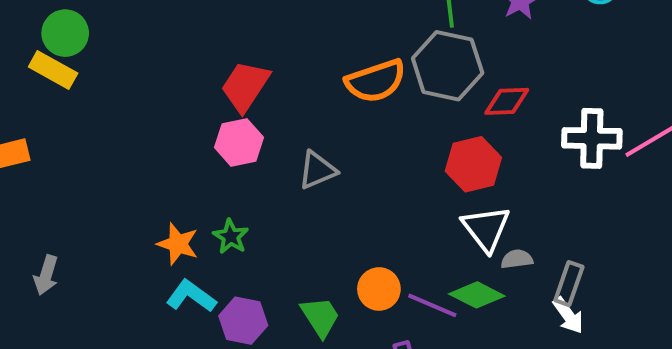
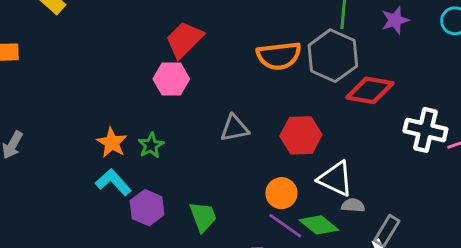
red diamond: (507, 101) -> (370, 90), size x1.4
red hexagon: (473, 164) -> (301, 135), moved
gray triangle: (317, 170) -> (235, 128), moved
white triangle: (486, 228) -> (336, 179), turned -39
orange circle: (379, 289) -> (281, 193), moved

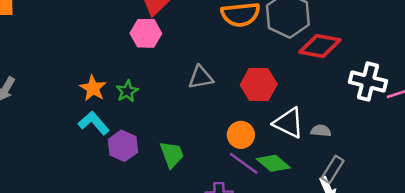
gray semicircle: (353, 205) -> (321, 131), moved

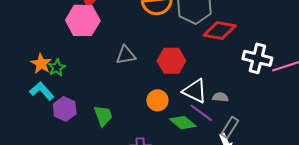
pink hexagon: (146, 33) -> (83, 20), size x1.4
green star: (127, 91) -> (57, 68), moved
purple line: (244, 163) -> (201, 113), moved

